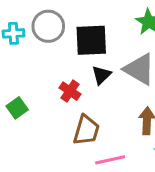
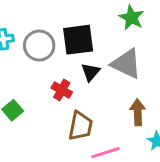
gray circle: (48, 26) -> (39, 46), moved

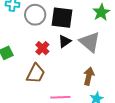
brown trapezoid: (80, 126) -> (36, 73), moved

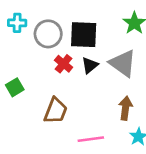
red cross: (42, 48) -> (64, 64), moved

